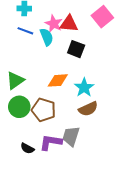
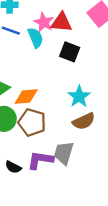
orange diamond: (58, 80) -> (26, 97), moved

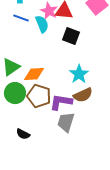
purple L-shape: (40, 160) -> (61, 102), moved

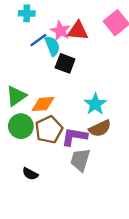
blue line: (21, 18) -> (38, 40), moved, turned -56
black square: (71, 36) -> (65, 63), moved
brown pentagon: (39, 96) -> (49, 130), turned 30

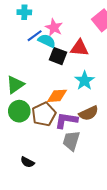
red triangle: (78, 31) -> (79, 48), moved
cyan semicircle: (52, 46) -> (47, 41), turned -42
orange diamond: (43, 104) -> (57, 96), moved
cyan star: (95, 104) -> (85, 81), moved
black semicircle: (30, 174) -> (27, 162), moved

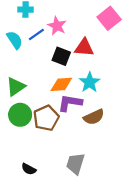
cyan semicircle: (47, 41) -> (15, 40), moved, turned 30
orange diamond: (57, 96) -> (61, 84), moved
purple L-shape: (66, 120) -> (70, 103), moved
gray trapezoid: (71, 141) -> (75, 164), moved

